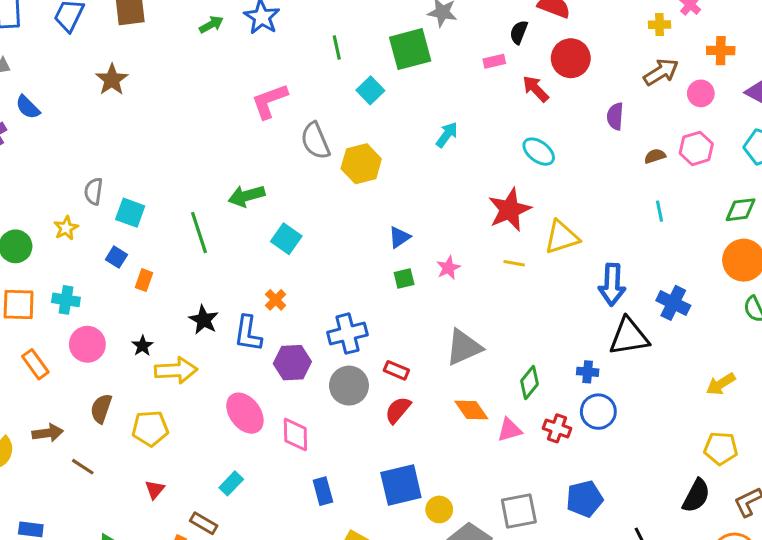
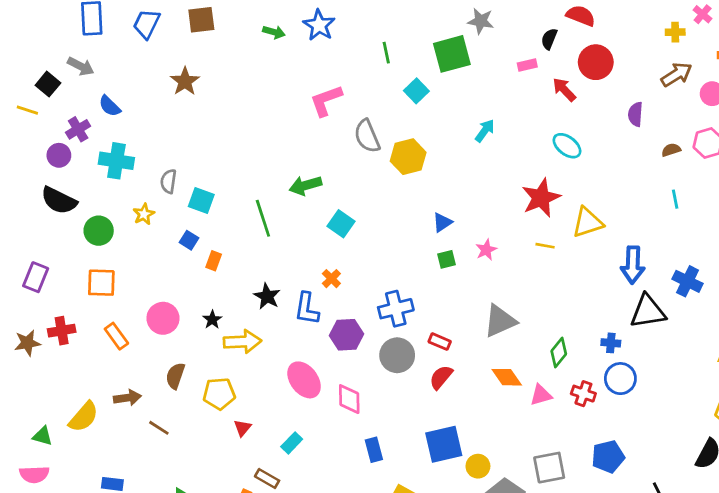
green arrow: (211, 25) -> (274, 32), turned 45
cyan cross: (66, 300) -> (116, 161), moved, size x1.4
red triangle: (155, 490) -> (242, 428), moved

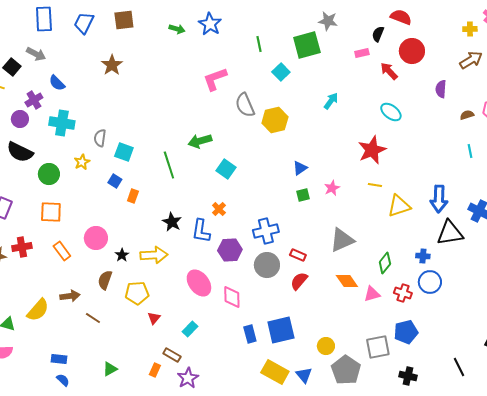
yellow triangle: (588, 222) -> (399, 206), moved
black star: (212, 320) -> (122, 255), moved
blue square: (444, 444) -> (281, 330), moved
blue pentagon: (608, 457) -> (406, 332), moved

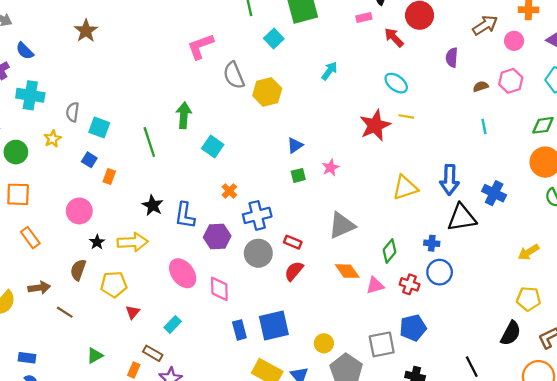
green arrow: (200, 141) -> (184, 115), turned 110
yellow line: (375, 185) -> (406, 116), moved
orange cross: (219, 209) -> (229, 191), moved
pink circle: (96, 238) -> (79, 211), moved
green triangle: (110, 369) -> (95, 356), moved

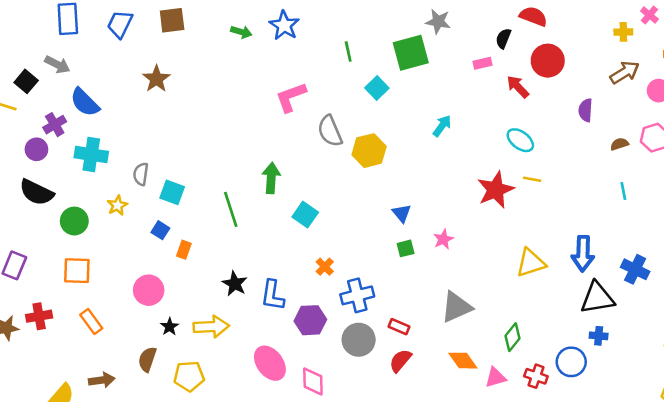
blue semicircle: (25, 51) -> (85, 102), size x1.4
blue triangle: (295, 145) -> (402, 213), turned -36
blue cross: (432, 243) -> (599, 336), moved

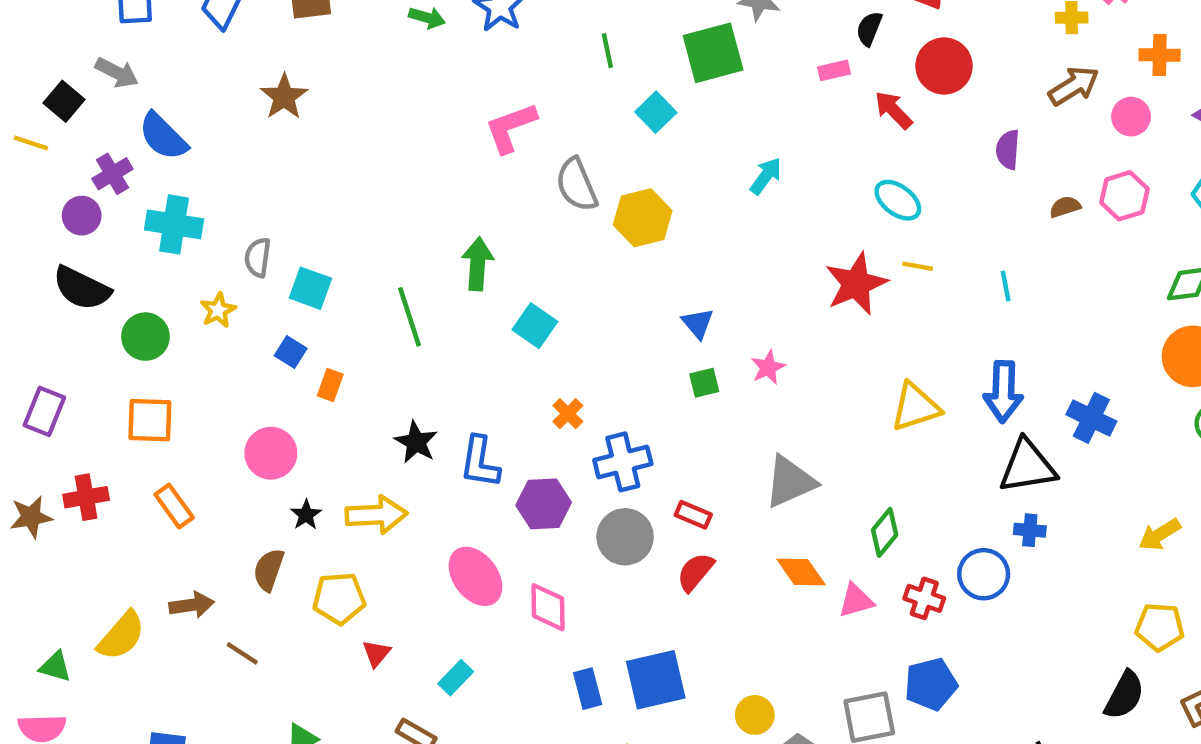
cyan line: (623, 191) -> (1006, 286), moved

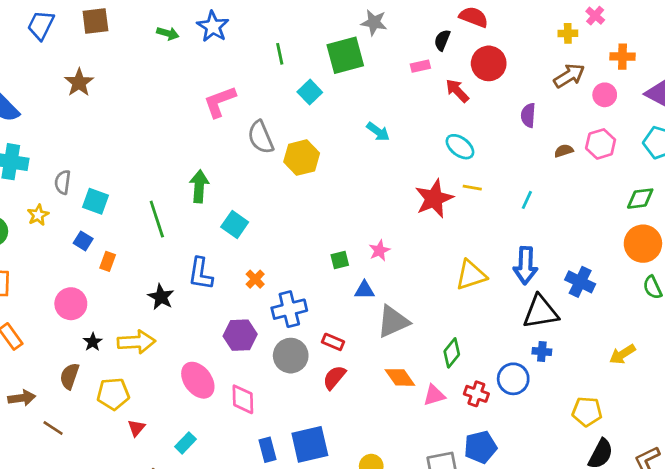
cyan arrow: (766, 176) -> (378, 132), turned 90
cyan line: (1006, 286) -> (527, 200), turned 36
blue triangle: (698, 323) -> (364, 290), moved, turned -50
blue L-shape: (480, 462) -> (201, 274), moved
yellow pentagon: (1160, 627) -> (587, 412), moved

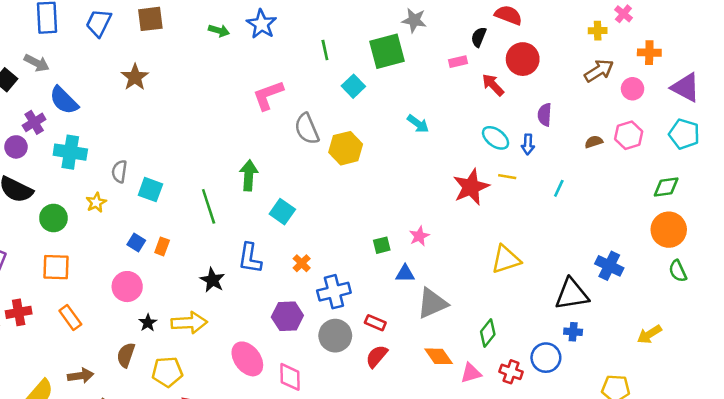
purple semicircle: (528, 115) -> (545, 115), moved
blue square: (83, 241) -> (136, 243), moved
blue arrow: (526, 265) -> (528, 144), moved, size x0.6

